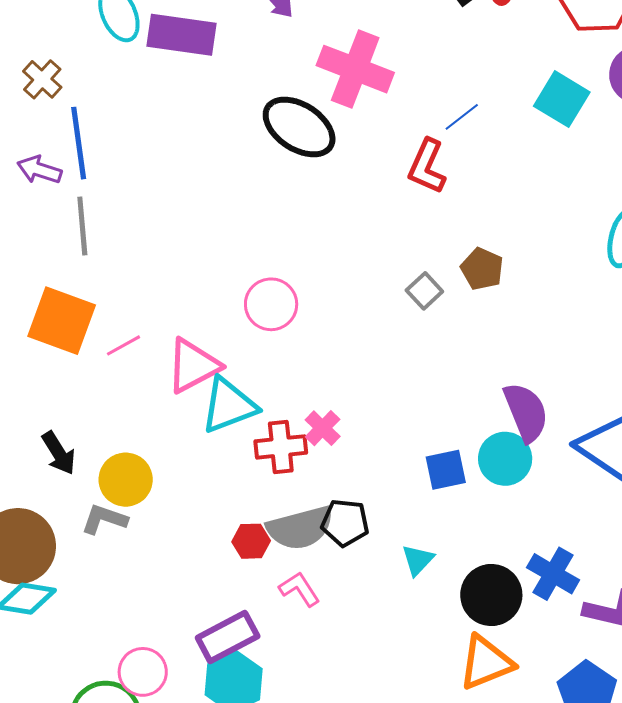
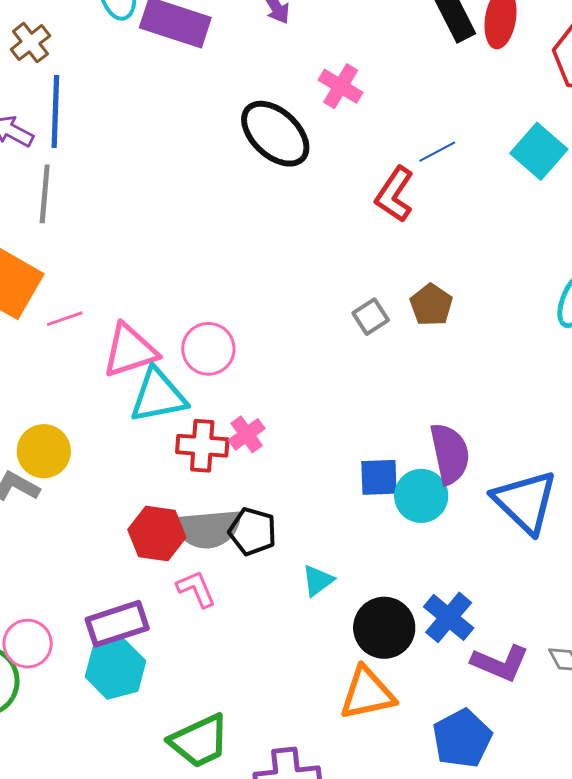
pink cross: (355, 69) -> (341, 86), size x0.6
pink circle: (271, 304) -> (208, 349), moved
blue square: (446, 470) -> (379, 477), moved
red hexagon: (251, 541) -> (157, 533), size x1.5

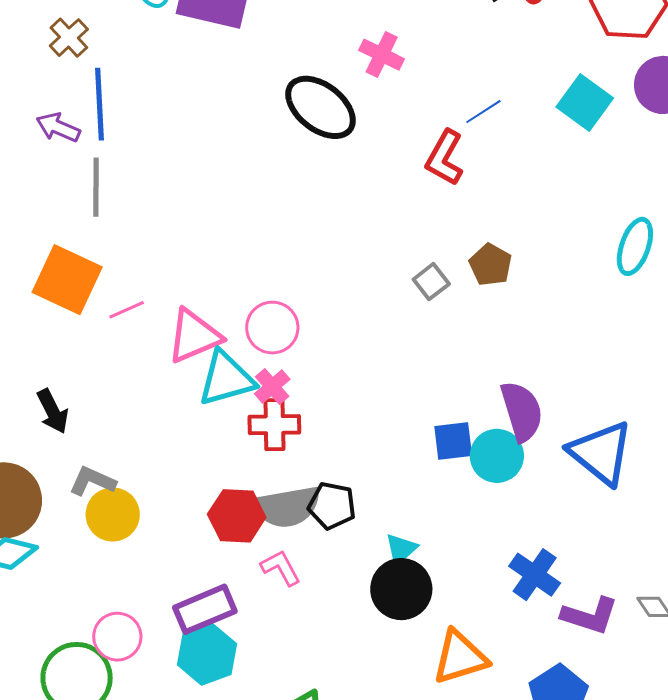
pink cross: (247, 434) -> (272, 387), moved
yellow circle: (44, 451) -> (113, 514), moved
black circle: (384, 628) -> (401, 589), moved

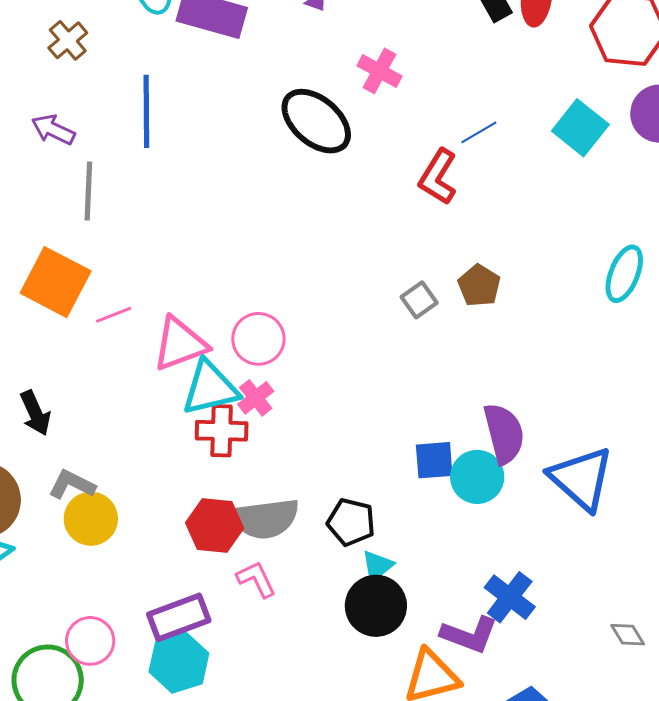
blue line: (100, 104) -> (146, 111), moved
red cross: (274, 425) -> (222, 431), moved
black pentagon: (332, 506) -> (351, 522), moved
purple L-shape: (590, 616) -> (469, 635), moved

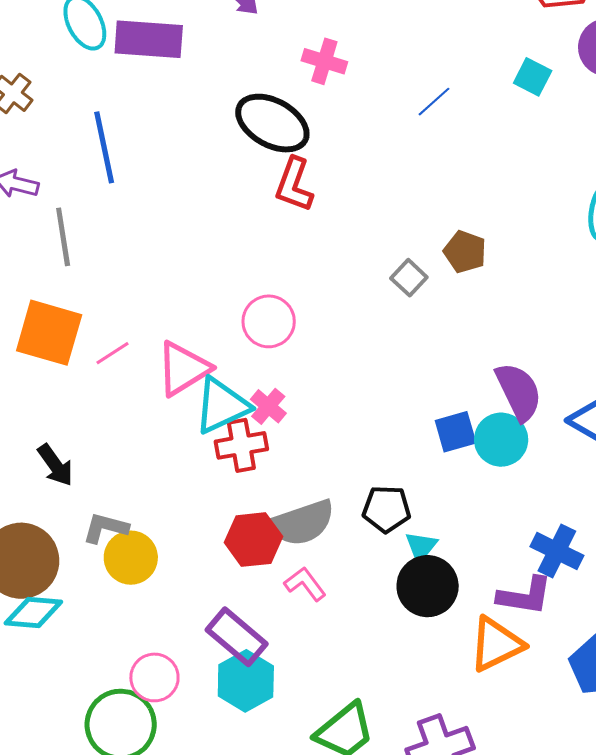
cyan square: (580, 128) -> (533, 77), size x0.7
red L-shape: (438, 177) -> (294, 185), moved
pink circle: (258, 339) -> (269, 321), moved
purple rectangle: (179, 617) -> (237, 637), turned 72

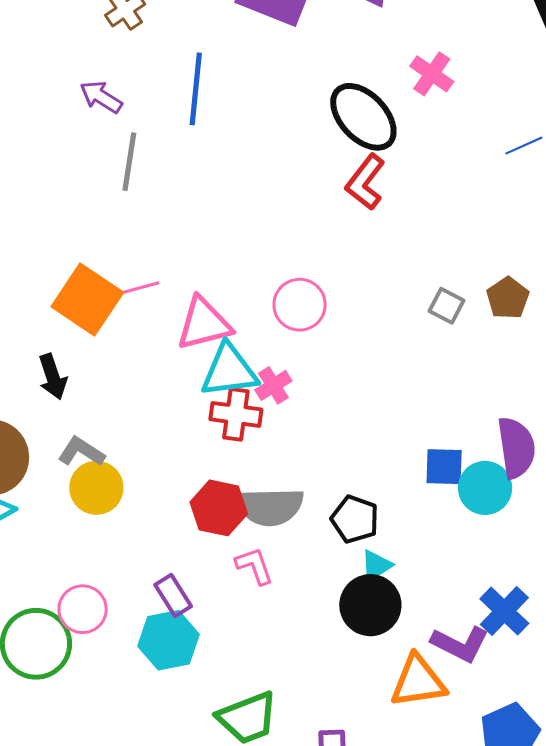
gray square: (409, 278) -> (446, 306), turned -33
orange square: (49, 333) -> (87, 299), moved
purple rectangle: (237, 637) -> (173, 595), size x0.7

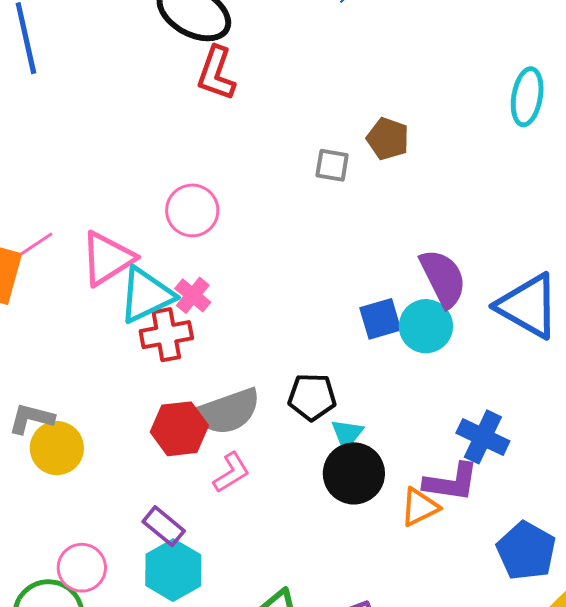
pink L-shape: (254, 566) -> (231, 473), turned 96
orange triangle: (418, 681) -> (420, 507), moved, size x0.7

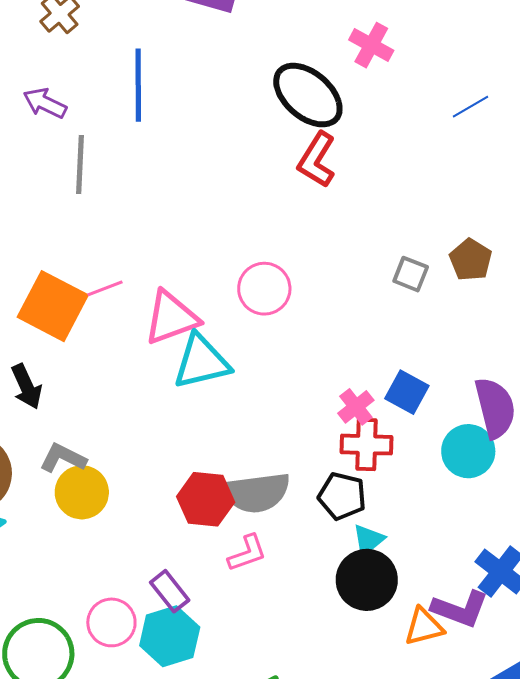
pink cross: (193, 295) -> (356, 407), moved
blue square: (380, 319) -> (407, 392), moved, turned 33
red cross: (166, 335) -> (366, 445), moved
pink circle: (82, 568) -> (111, 622), moved

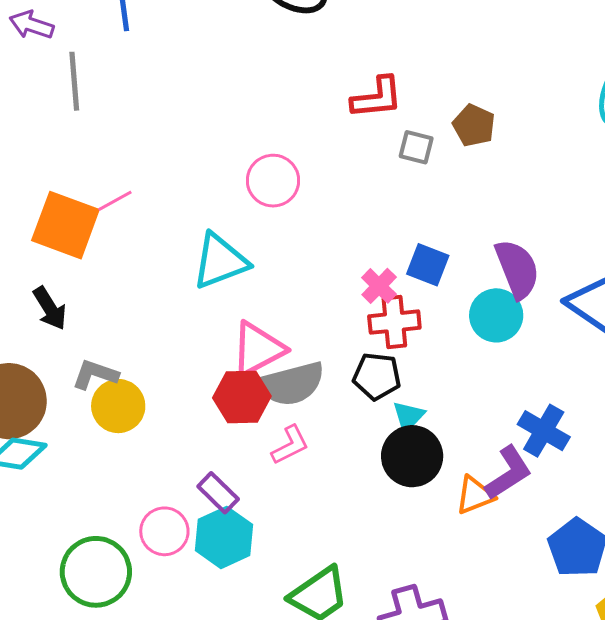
red L-shape: (317, 160) -> (377, 98), moved, turned -120
pink triangle: (171, 318) -> (258, 349), moved
purple L-shape: (460, 609) -> (508, 473), turned -46

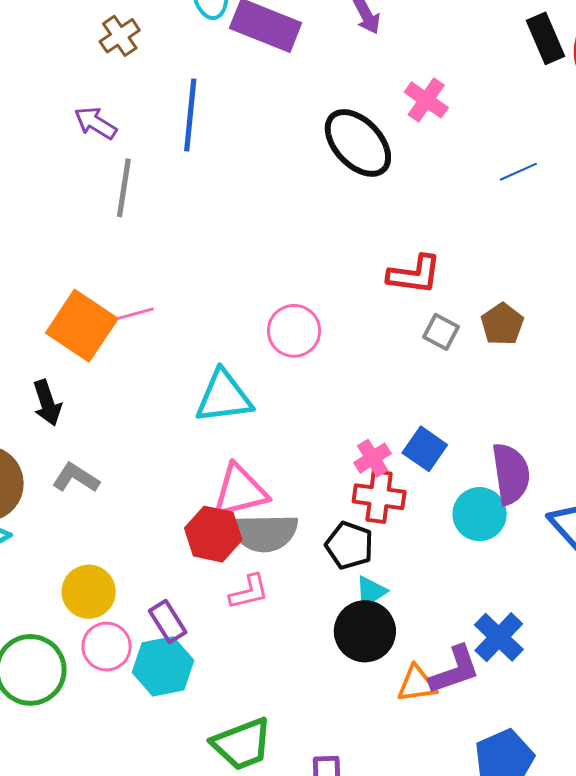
yellow circle: (118, 406) -> (89, 592), moved

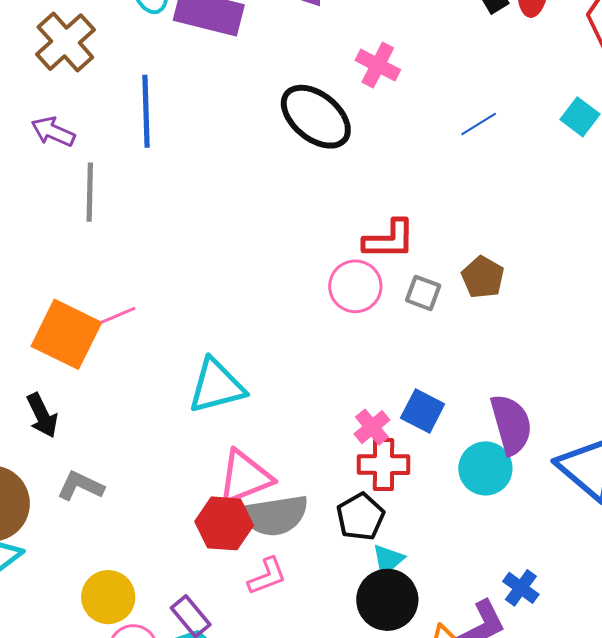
brown cross: (120, 36) -> (65, 42), size x1.5
pink circle: (294, 331) -> (355, 286), moved
black pentagon: (349, 545) -> (360, 517), turned 30
blue cross: (499, 637) -> (521, 588), size x0.7

